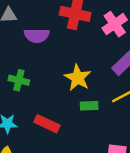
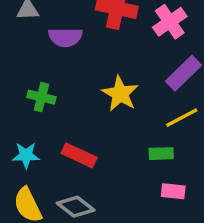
green rectangle: (89, 106) -> (161, 154), moved

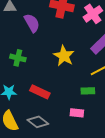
purple semicircle: (65, 37) -> (32, 23), turned -120
pink rectangle: (173, 191) -> (77, 113), moved

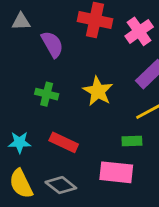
green cross: (18, 58) -> (47, 94), moved
pink rectangle: (77, 113) -> (116, 172), size x1.6

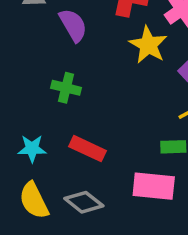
yellow star: (98, 91) -> (148, 45), moved

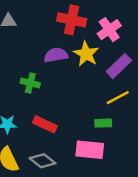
purple semicircle: (73, 25) -> (56, 55), moved, turned -70

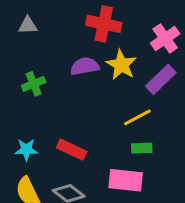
pink cross: (109, 30) -> (165, 38), moved
green cross: (30, 83) -> (34, 84), moved, turned -36
yellow line: (118, 98) -> (137, 117), moved

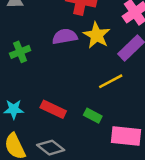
green rectangle: (142, 148) -> (93, 116), moved, turned 30
pink rectangle: (126, 180) -> (126, 136), moved

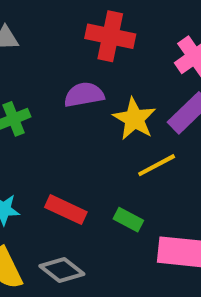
yellow star: (97, 35) -> (134, 119), moved

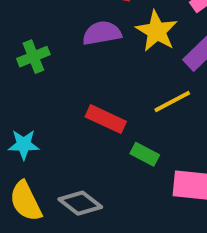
yellow star: (134, 119) -> (157, 31), moved
red rectangle: (66, 210) -> (106, 119), moved

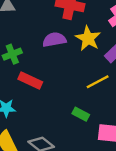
red rectangle: (106, 119) -> (30, 81), moved

